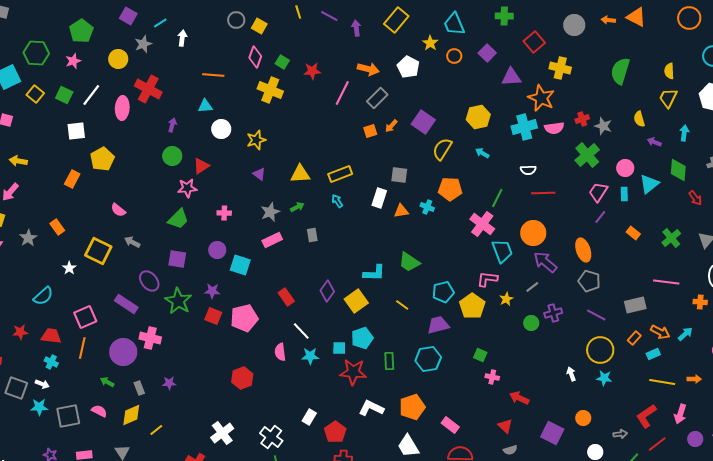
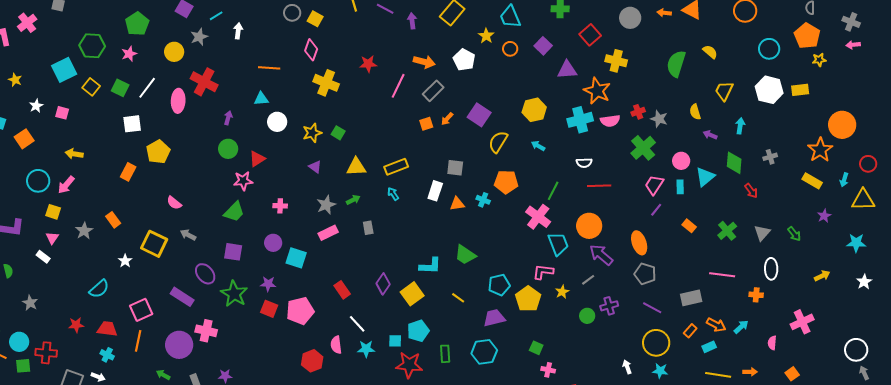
green square: (282, 62) -> (338, 133), moved
yellow semicircle: (669, 71) -> (710, 52), moved, turned 133
red hexagon: (242, 378) -> (312, 361), moved

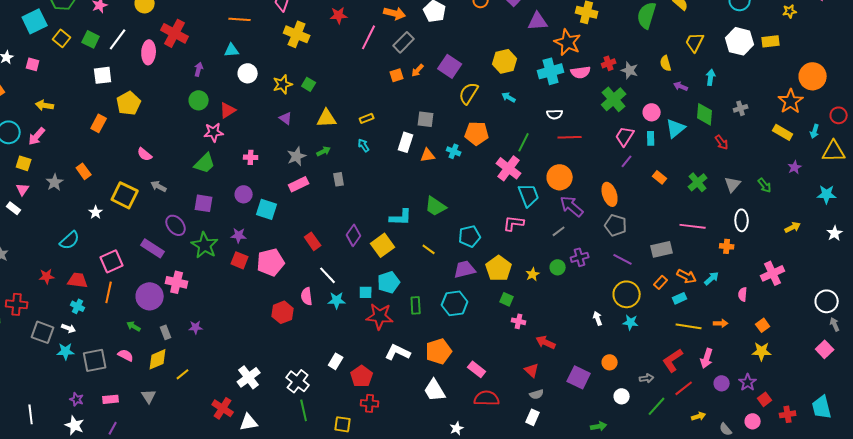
yellow rectangle: (396, 167) -> (367, 118), size x0.6
yellow star: (562, 292) -> (533, 274), moved
yellow pentagon: (528, 299) -> (499, 268), moved

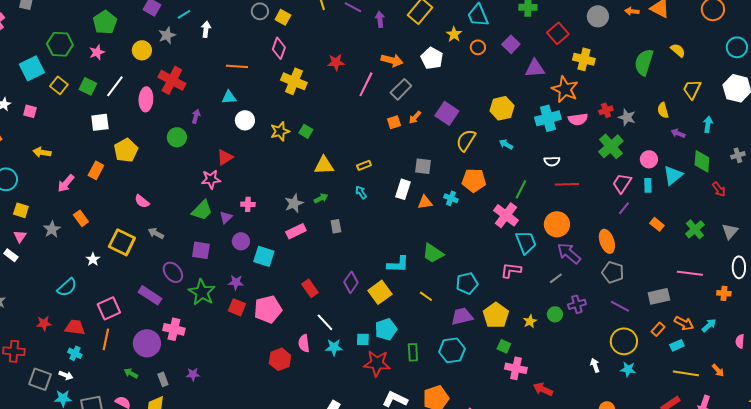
green circle: (199, 100) -> (177, 137), moved
purple triangle: (286, 118) -> (226, 217), moved, turned 40
pink arrow: (37, 136) -> (66, 183), moved
pink cross: (519, 321) -> (516, 368), size x1.5
orange arrow: (721, 323) -> (718, 370), turned 48

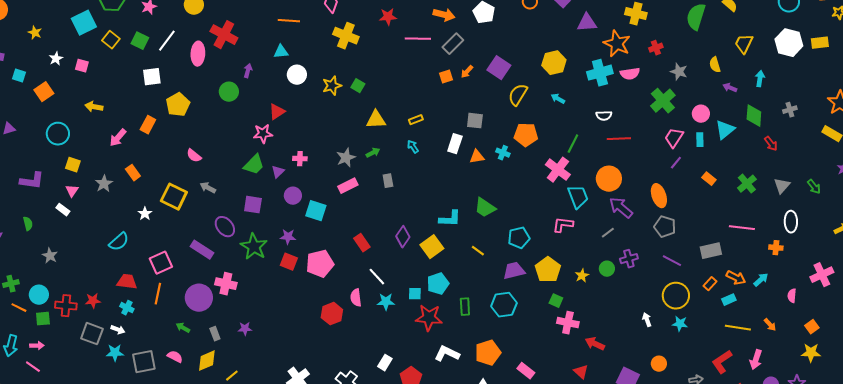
pink line: (366, 84) -> (418, 39), turned 65
red cross: (606, 110) -> (656, 48), moved
red star: (44, 323) -> (93, 301), moved

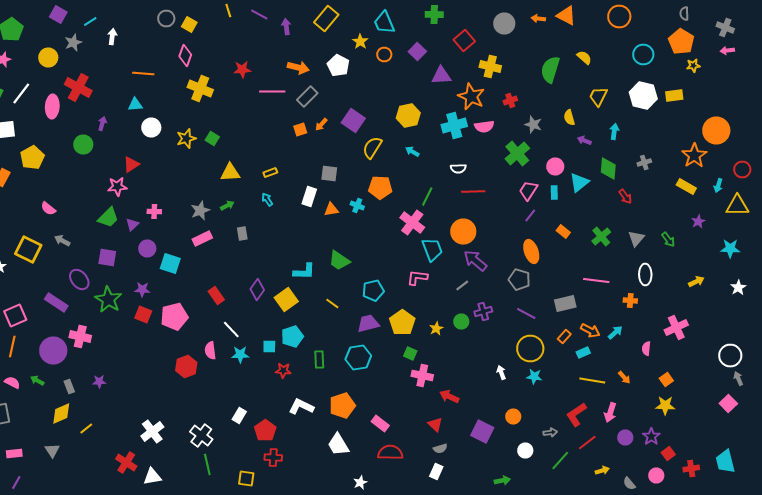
orange ellipse: (659, 196) -> (531, 252), moved
red star: (429, 318) -> (283, 370), size x0.6
pink semicircle: (175, 357) -> (12, 382), moved

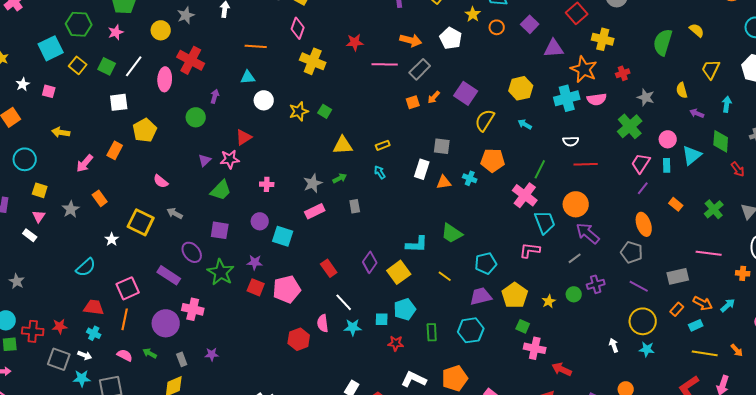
purple triangle: (132, 224) -> (205, 160), moved

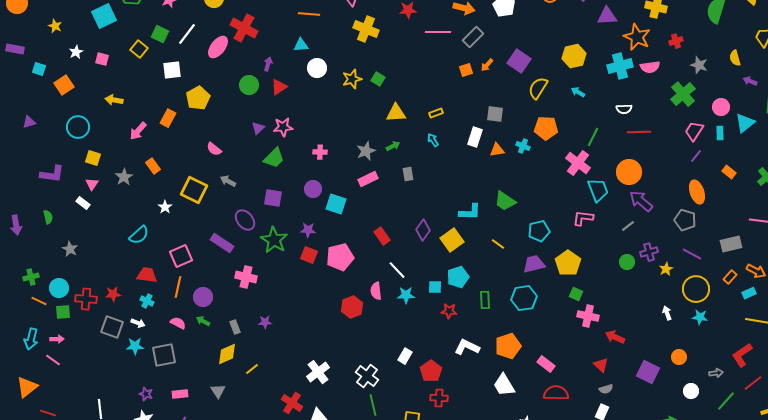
yellow square: (78, 65) -> (139, 49), moved
pink ellipse: (165, 79) -> (218, 47), turned 35
red triangle: (244, 137) -> (279, 87), moved
yellow star: (549, 301) -> (666, 269), moved
purple circle: (166, 323) -> (203, 297), moved, size x0.7

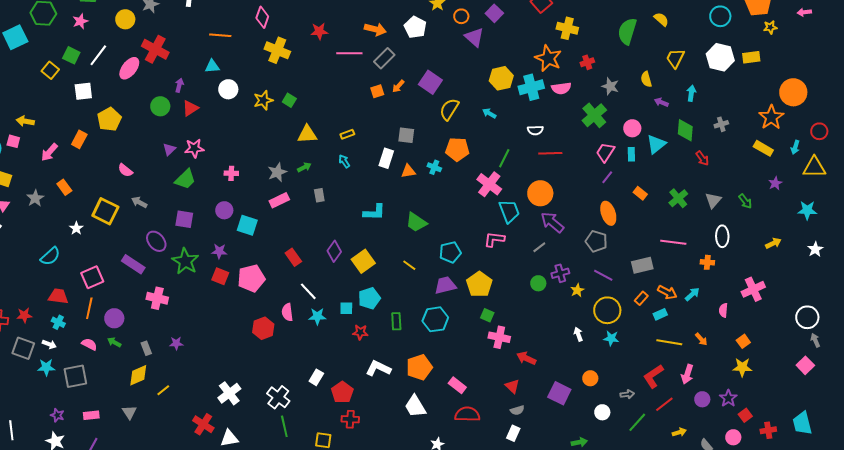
purple triangle: (607, 16) -> (474, 37), moved, turned 45
yellow hexagon: (574, 56) -> (501, 78), moved
pink square: (102, 59) -> (13, 141), moved
cyan L-shape: (470, 212) -> (374, 212), moved

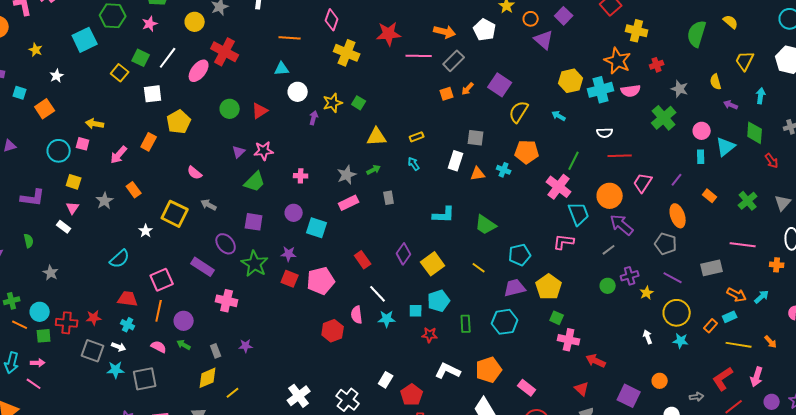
red star: (319, 31) -> (389, 34), size x1.4
purple arrow: (179, 85) -> (314, 118), moved
pink trapezoid: (605, 152) -> (643, 183), moved
orange rectangle: (641, 298) -> (711, 326), moved

